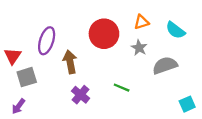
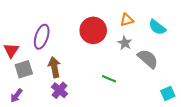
brown arrow: (70, 62) -> (54, 67), moved
gray semicircle: (165, 65) -> (148, 59), turned 60
purple cross: (81, 95) -> (60, 90), moved

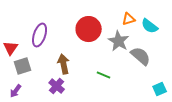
orange triangle: (127, 20) -> (129, 19), moved
gray star: (125, 43) -> (119, 41), size x1.5
brown arrow: (54, 67) -> (64, 64), moved

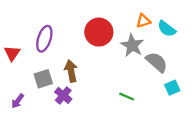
gray square: (23, 66) -> (43, 79), moved
green line: (104, 75) -> (127, 97), moved
cyan square: (160, 89) -> (172, 88), moved

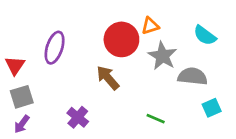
orange triangle: (143, 21) -> (150, 26), moved
gray semicircle: (157, 62) -> (192, 76), turned -35
brown arrow: (71, 71) -> (108, 78), moved, turned -30
gray square: (43, 79) -> (22, 97), moved

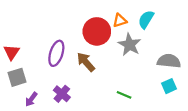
cyan semicircle: (205, 35) -> (146, 19), moved, turned 84
purple ellipse: (55, 48) -> (56, 53), moved
gray semicircle: (192, 76) -> (169, 61), moved
purple arrow: (22, 124) -> (31, 99), moved

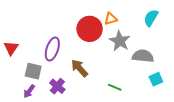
cyan semicircle: (146, 19) -> (151, 18), moved
gray semicircle: (169, 61) -> (143, 56), moved
brown arrow: (86, 62) -> (79, 68), moved
gray square: (17, 77) -> (33, 71), moved, turned 30

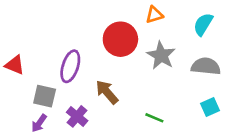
orange triangle: (111, 19) -> (154, 15), moved
red triangle: (11, 48) -> (15, 65), turned -42
gray semicircle: (143, 56) -> (206, 66), moved

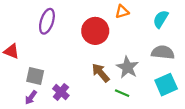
gray star: (161, 55) -> (127, 67), moved
purple ellipse: (70, 66) -> (47, 21), moved
brown arrow: (107, 92) -> (101, 73), moved
cyan square: (210, 107) -> (166, 85), size x1.5

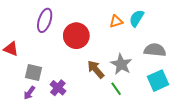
orange triangle: (122, 12) -> (116, 21), moved
cyan semicircle: (161, 19) -> (137, 18), moved
red circle: (95, 31) -> (76, 36), moved
green line: (122, 93) -> (116, 89), turned 32

